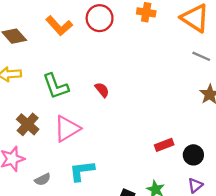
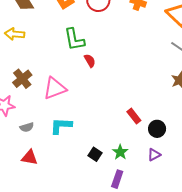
green L-shape: (56, 86) -> (74, 39), moved
red rectangle: (164, 145) -> (134, 116), turned 63

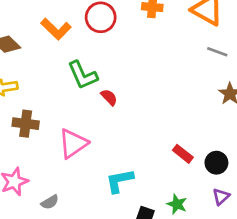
brown cross: (22, 79) -> (26, 124), moved, turned -30
cyan L-shape: (61, 126) -> (120, 181), moved

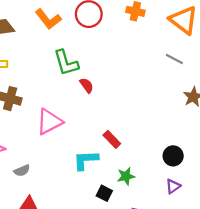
gray line: (217, 52) -> (174, 59), moved
red rectangle: (183, 154) -> (112, 139), moved
green star: (177, 204) -> (126, 176), moved, turned 30

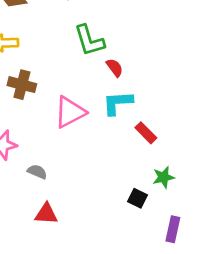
cyan L-shape: (86, 160) -> (118, 103), moved
gray semicircle: (22, 171) -> (37, 172), turned -133

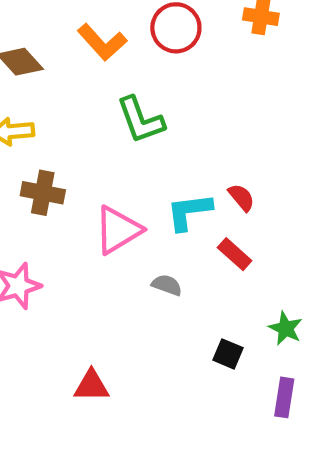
red semicircle: (115, 68) -> (241, 197), moved
gray semicircle: (37, 172) -> (167, 285), moved
green star: (163, 177) -> (286, 328), moved, turned -30

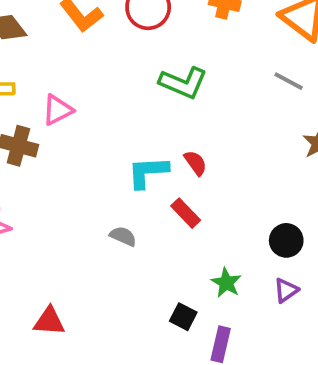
green L-shape: (141, 120) -> (183, 83), moved, turned -51
pink triangle: (118, 230) -> (58, 110), moved, size x0.7
black square: (228, 354) -> (183, 317), moved

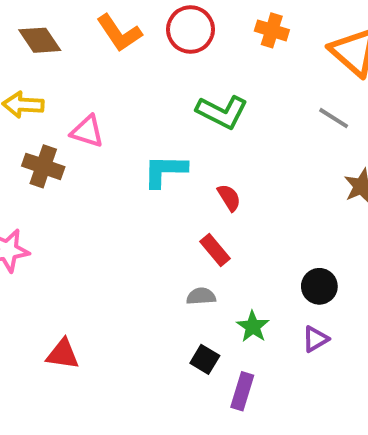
pink triangle: (58, 110) -> (87, 131), turned 40
cyan L-shape: (148, 172) -> (165, 171), moved
gray semicircle: (123, 236) -> (201, 296), moved, turned -32

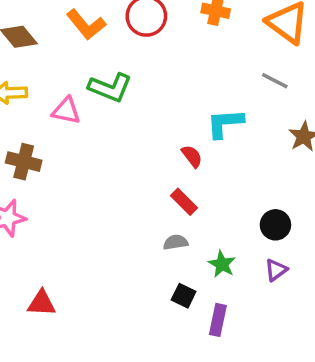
green L-shape: (222, 112) -> (110, 88), moved
brown cross: (43, 166) -> (24, 162), moved
cyan L-shape: (165, 171) -> (225, 123), moved
red triangle: (63, 354) -> (42, 303), moved

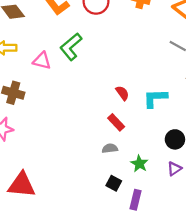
green L-shape: (110, 88) -> (71, 47), turned 116
cyan L-shape: (225, 123) -> (155, 98), moved
red triangle: (42, 303) -> (22, 185), size x1.5

